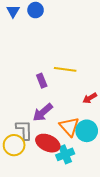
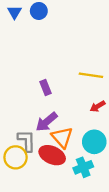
yellow line: (65, 69) -> (91, 75), moved
orange triangle: (69, 127) -> (62, 137), moved
cyan cross: (65, 154) -> (83, 167), moved

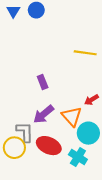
yellow line: (91, 75) -> (85, 53), moved
orange triangle: (62, 137) -> (72, 116), moved
cyan cross: (83, 167) -> (78, 157), turned -36

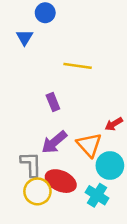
blue triangle: (13, 11) -> (24, 37), moved
yellow line: (85, 53) -> (78, 66), moved
yellow circle: (14, 148) -> (37, 191), moved

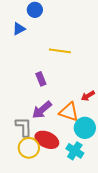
blue triangle: (24, 37) -> (19, 29), turned 32
orange triangle: (89, 145) -> (69, 112), turned -30

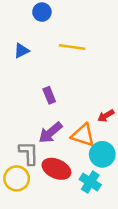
blue triangle: (19, 29) -> (21, 51), moved
yellow line: (60, 51) -> (72, 47), moved
yellow circle: (29, 148) -> (17, 178), moved

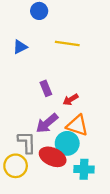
red arrow: (106, 116) -> (71, 100), moved
cyan circle: (102, 154) -> (67, 143), moved
cyan cross: (90, 182) -> (84, 169), turned -30

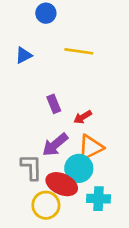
orange triangle: (77, 125) -> (91, 147), turned -45
yellow circle: (16, 166) -> (46, 205), moved

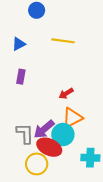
purple rectangle: (54, 104) -> (21, 77), moved, turned 32
purple arrow: (55, 145) -> (44, 129), moved
cyan cross: (99, 199) -> (90, 158), moved

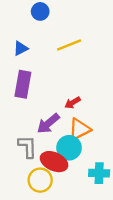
yellow line: (63, 41) -> (69, 45), turned -30
purple rectangle: (21, 77) -> (23, 84), size x1.6
purple arrow: (44, 129) -> (48, 123), moved

